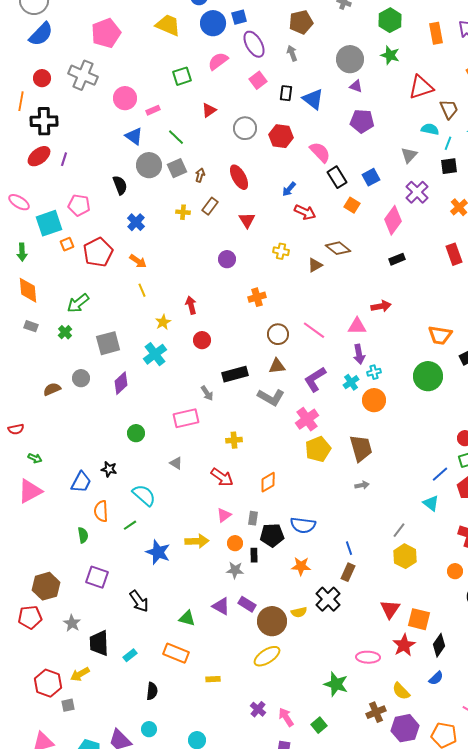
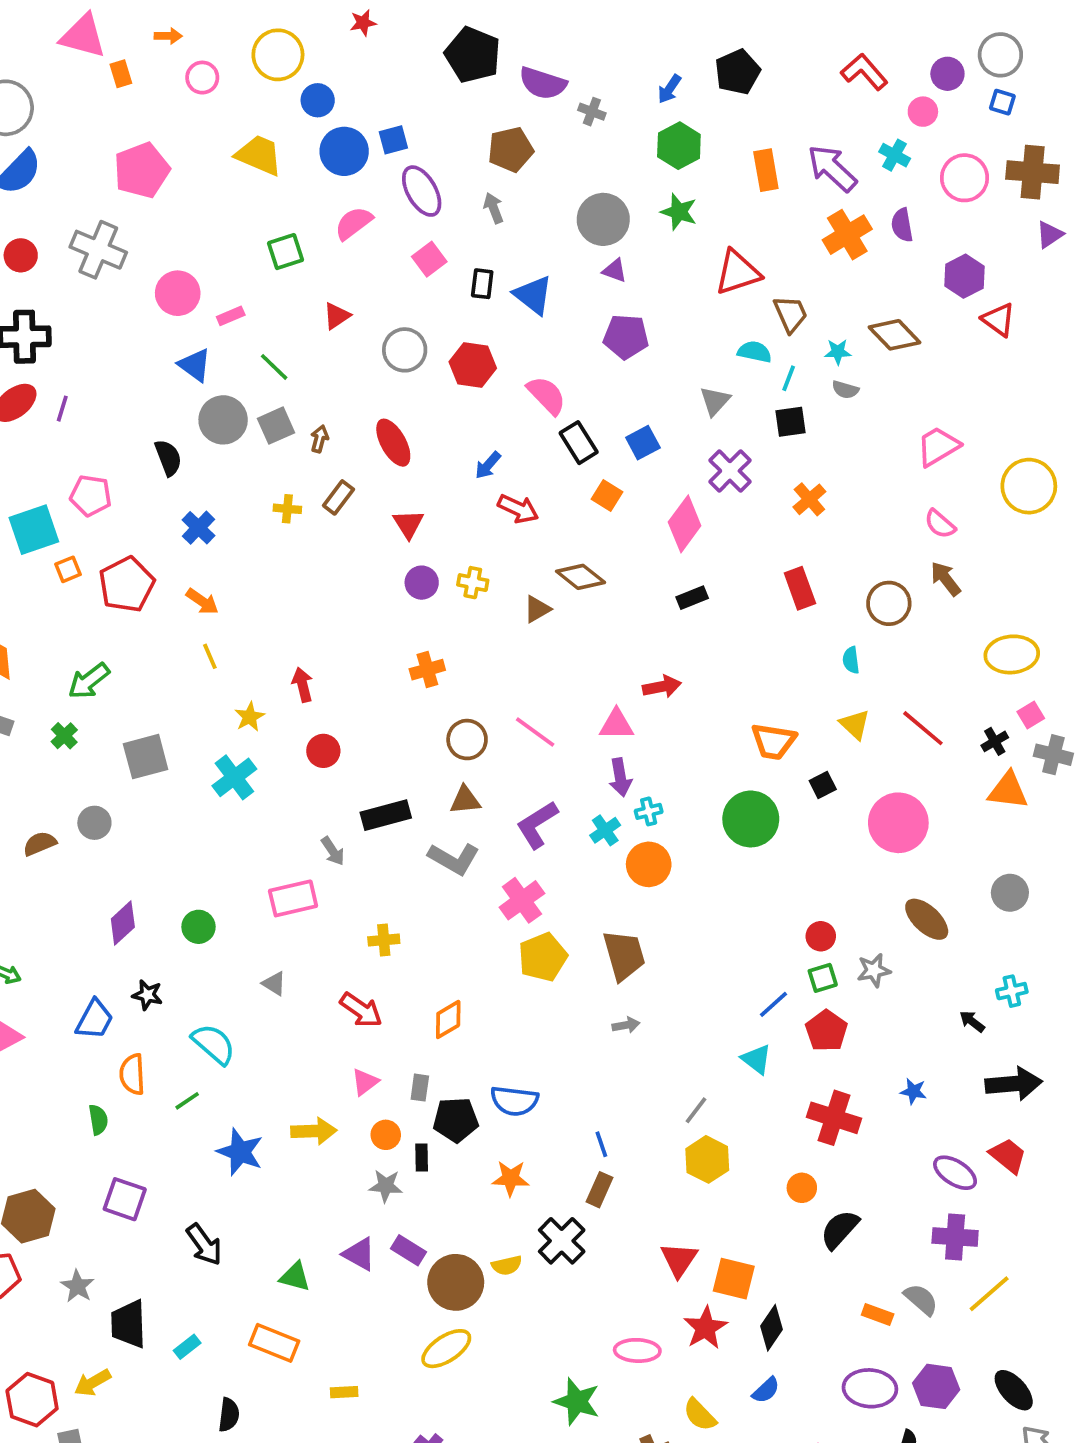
purple circle: (227, 259) -> (422, 583), moved
purple diamond: (121, 383) -> (123, 923), moved

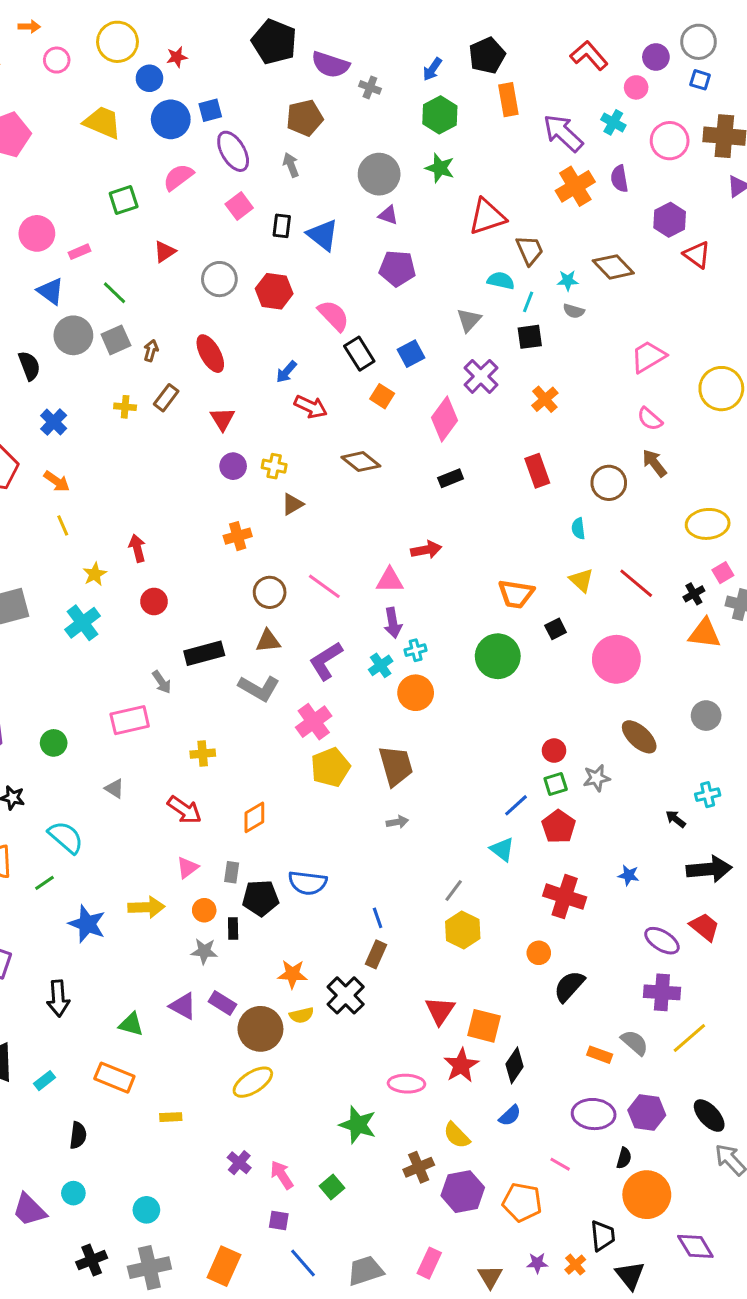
red star: (363, 23) -> (177, 57), moved
orange rectangle: (766, 170) -> (508, 100), moved
brown triangle: (537, 609) -> (292, 504), moved
orange star: (511, 1178) -> (292, 974), moved
black arrow: (204, 1245) -> (58, 998), turned 32

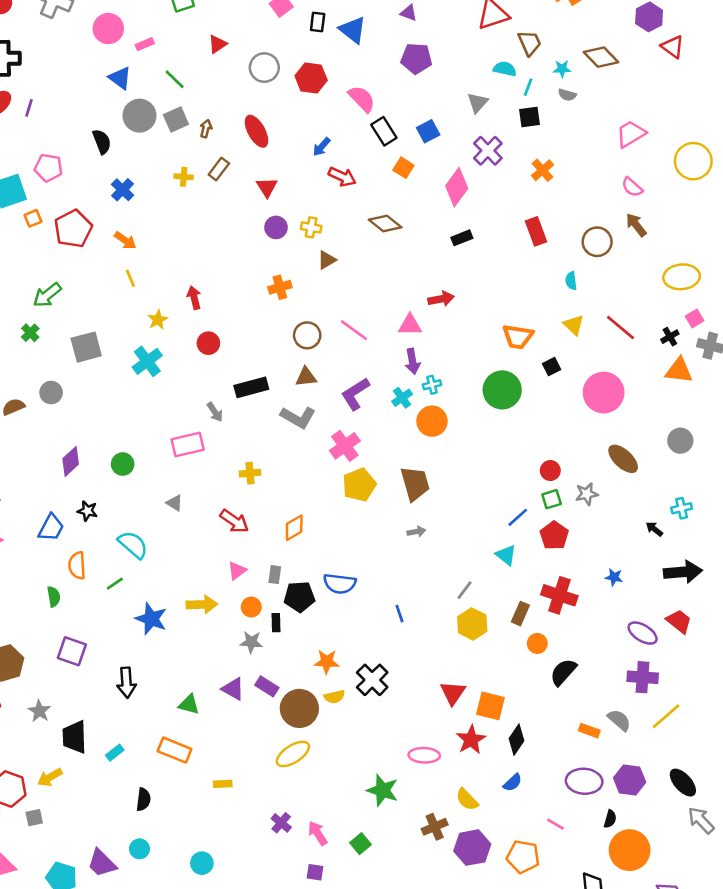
brown rectangle: (376, 954) -> (520, 614), moved

